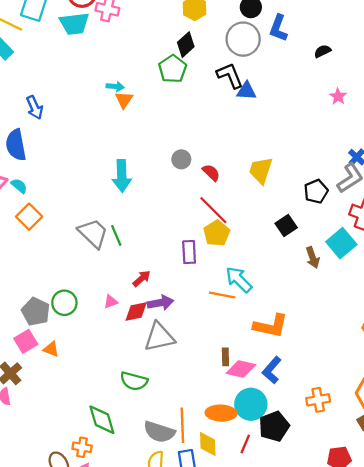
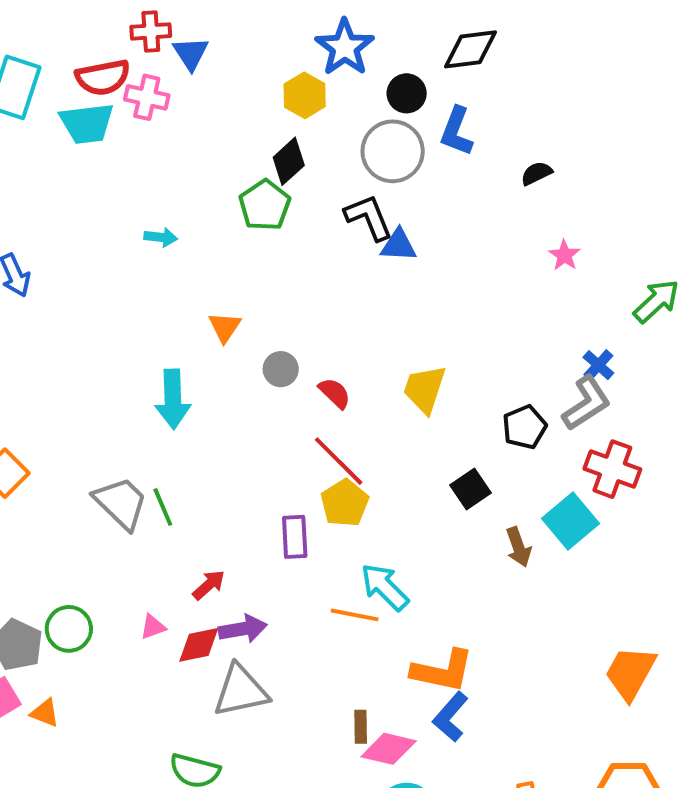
orange triangle: (124, 100) -> (225, 327), moved
blue L-shape: (272, 370) -> (451, 717), moved

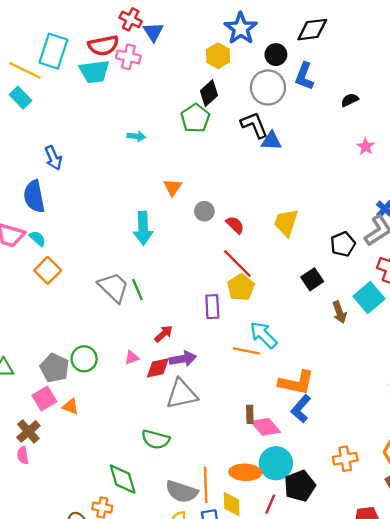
red cross: (151, 31) -> (131, 19), turned 30
pink diamond: (389, 749) -> (266, 427), turned 36

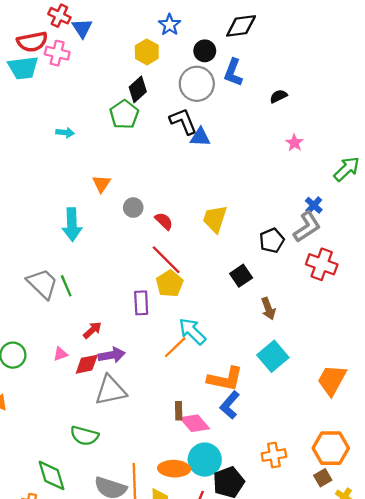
blue star: (241, 28) -> (170, 25), size x0.7
cyan square: (369, 297) -> (273, 356), moved
orange line: (246, 351) -> (175, 347), turned -55

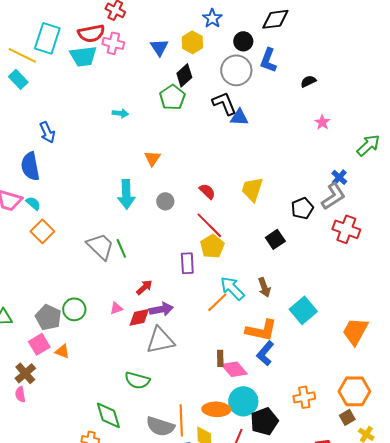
blue triangle: (82, 28) -> (159, 47), moved
gray circle: (133, 208) -> (165, 201), moved
brown arrow: (268, 309) -> (264, 287), moved

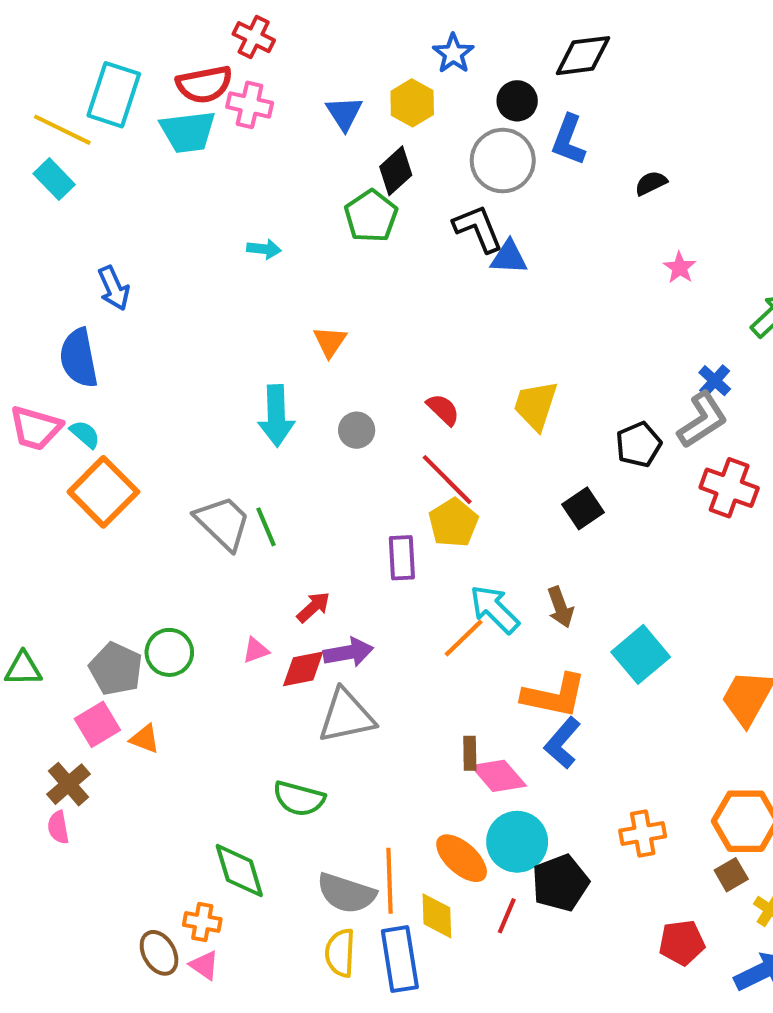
orange square: (42, 231) -> (103, 492), size x1.4
orange ellipse: (216, 409) -> (462, 858), turned 40

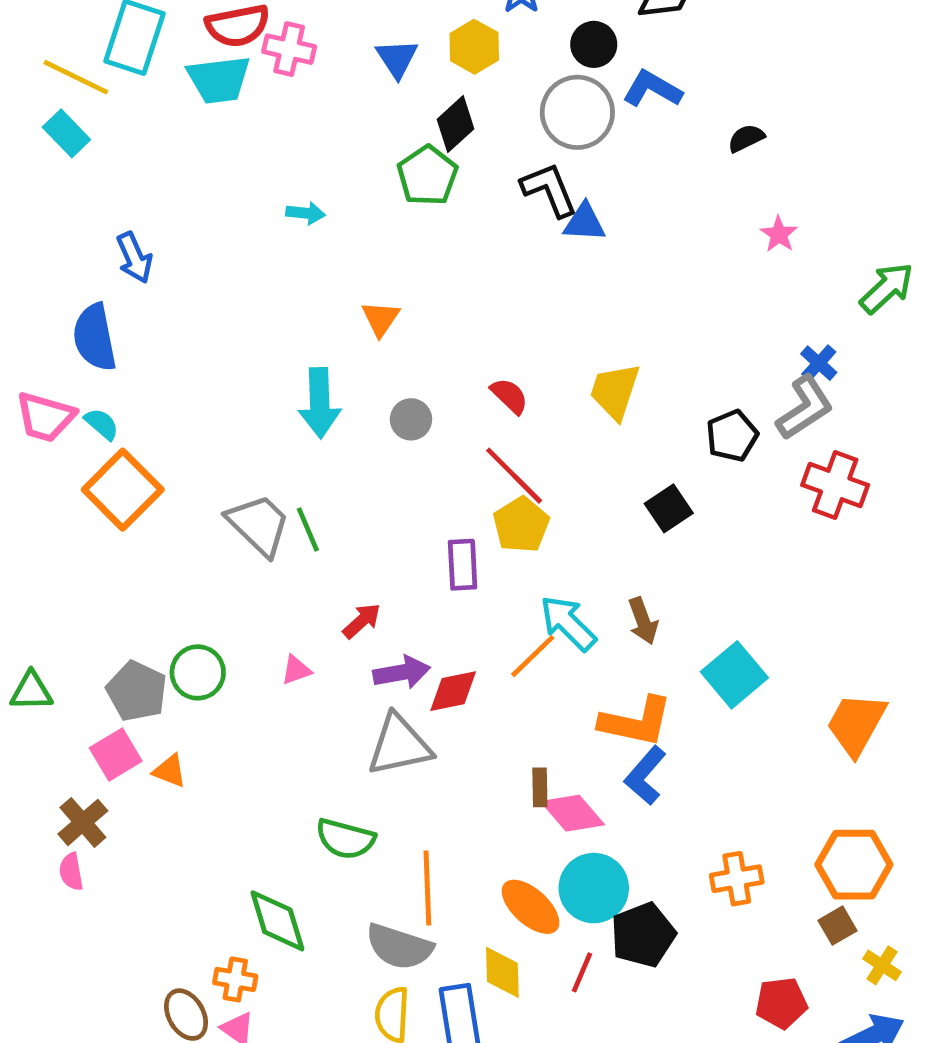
blue L-shape: (569, 140) -> (652, 89), turned 99
red diamond: (303, 669) -> (453, 691), moved
orange line: (390, 881) -> (427, 888), moved

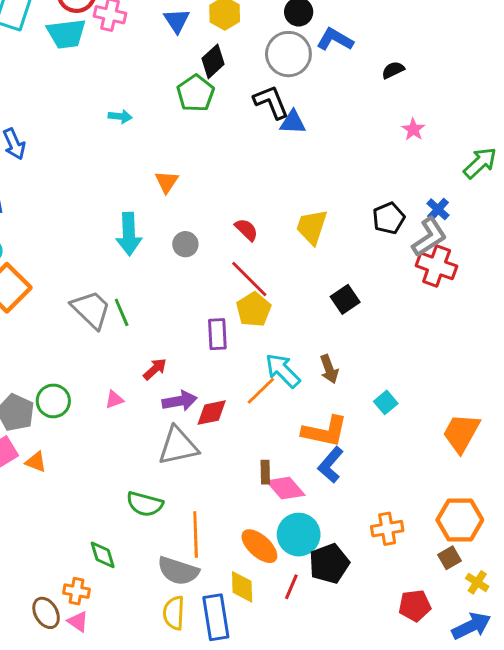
black pentagon: (732, 436) -> (389, 218), moved
red cross: (835, 485) -> (437, 266), moved
cyan square: (734, 675) -> (386, 402), size x0.6
green diamond: (277, 921) -> (103, 555), size x0.7

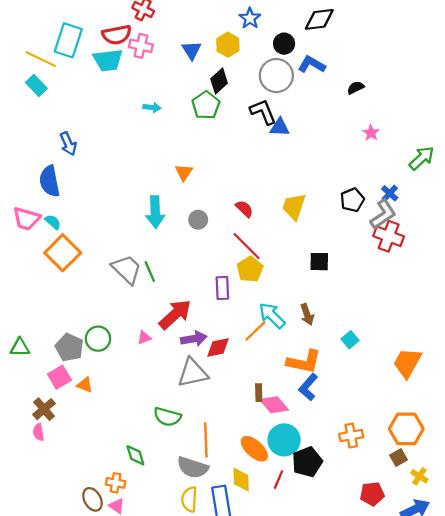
cyan arrow: (120, 116) -> (152, 107), moved
black square: (345, 299) -> (319, 262), turned 35
red arrow: (155, 369) -> (175, 314), size x1.8

